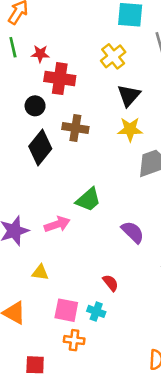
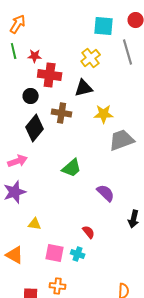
black triangle: (129, 95) -> (84, 88), moved, turned 36
pink arrow: (57, 224) -> (18, 161), moved
orange cross: (74, 340) -> (58, 286), moved

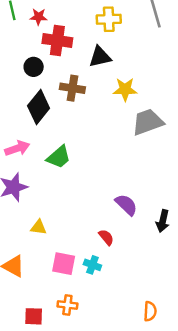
yellow cross: (91, 58) -> (109, 19), turned 36
green trapezoid: (72, 168) -> (59, 157), moved
purple semicircle: (106, 193) -> (126, 205), moved

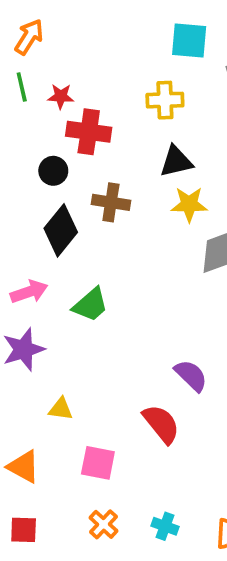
black triangle: (100, 57) -> (176, 161), moved
red semicircle: (106, 237) -> (161, 424), size x1.6
cyan cross: (92, 265) -> (165, 526), moved
orange cross: (67, 305) -> (104, 524), turned 36
red square: (34, 316) -> (24, 530), moved

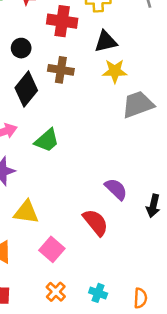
red cross: (89, 132) -> (62, 21), moved
yellow triangle: (61, 409) -> (26, 212), size x1.5
pink square: (98, 463) -> (52, 249), turned 30

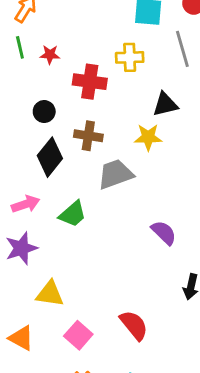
black triangle: (106, 42) -> (165, 104), moved
gray trapezoid: (138, 104) -> (115, 174), moved
purple semicircle: (116, 189) -> (164, 233), moved
red semicircle: (95, 222) -> (134, 325), moved

